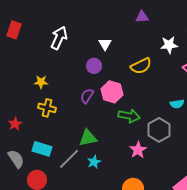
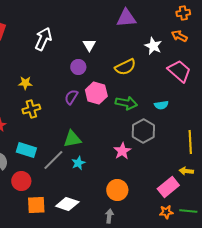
purple triangle: (142, 17) -> (126, 18), size x1.5
white star: (169, 45) -> (153, 46), turned 30
yellow cross: (47, 108) -> (31, 109), turned -30
green arrow: (129, 116) -> (126, 103), moved

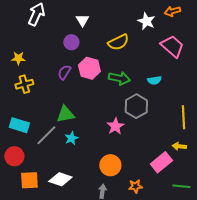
orange arrow: (179, 36) -> (172, 11), turned -42
orange star: (166, 212) -> (135, 186), moved

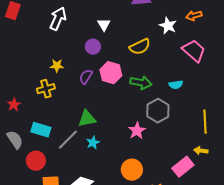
yellow star: (18, 58) -> (57, 66), moved

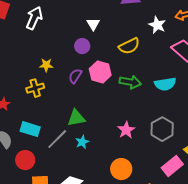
white arrow: (58, 19) -> (34, 18), moved
cyan semicircle: (176, 85) -> (165, 84), size x1.5
gray hexagon: (158, 111) -> (162, 129), moved

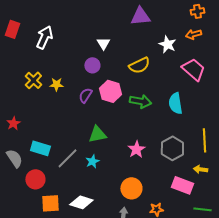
cyan semicircle: (165, 84) -> (175, 103), turned 90
yellow cross: (35, 88) -> (33, 80), moved, turned -30
green triangle: (76, 118) -> (97, 134), moved
pink rectangle: (172, 166) -> (182, 185), turned 60

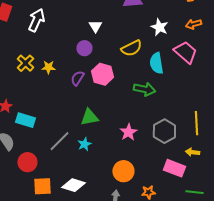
orange arrow: (193, 34) -> (193, 24), moved
green arrow: (140, 101) -> (144, 89), moved
cyan semicircle: (175, 103) -> (156, 63), moved
cyan rectangle: (40, 148) -> (25, 120), moved

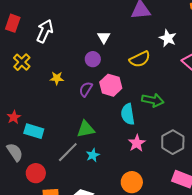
yellow cross: (25, 63) -> (22, 62), moved
cyan semicircle: (156, 63) -> (128, 114), moved
green triangle: (89, 117) -> (86, 129), moved

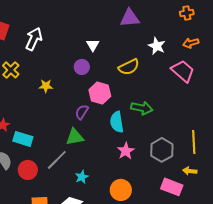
purple semicircle: (86, 89) -> (82, 112), moved
cyan star: (93, 155) -> (82, 177), moved
red circle: (36, 173) -> (28, 170), moved

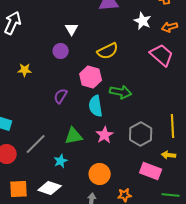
white star: (157, 46) -> (143, 21), moved
pink hexagon: (100, 93) -> (91, 77), moved
green triangle: (75, 137) -> (74, 136), moved

